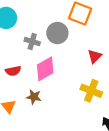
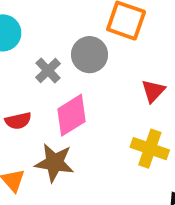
gray cross: (32, 42) -> (48, 71), turned 32
brown star: (34, 97) -> (54, 163), size x1.5

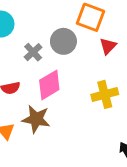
red triangle: (153, 91) -> (108, 46), moved
yellow cross: (150, 149) -> (105, 94), moved, turned -35

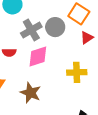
gray cross: (33, 52) -> (31, 30), size x1.5
brown star: (36, 119) -> (30, 93), moved

